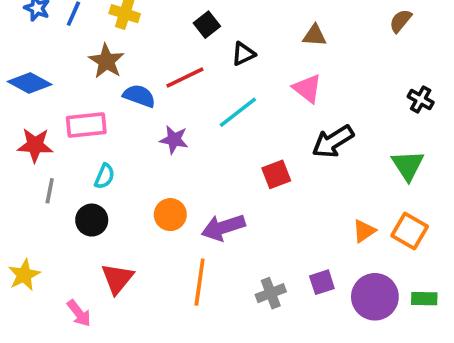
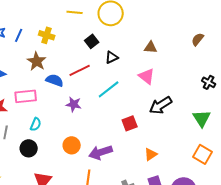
orange triangle: (364, 231) -> (151, 154), moved

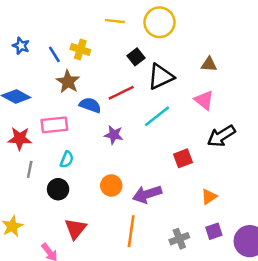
blue line: (19, 35) -> (54, 54), moved, turned -56
black triangle: (112, 57) -> (161, 77), size x1.6

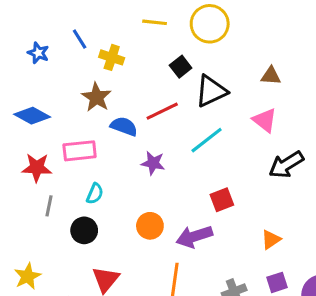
blue line: (54, 54) -> (80, 39), moved
red square: (183, 158) -> (222, 200), moved

